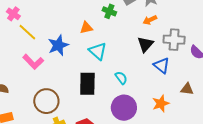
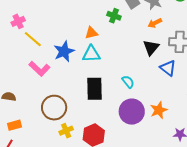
pink cross: (13, 14) -> (18, 21), turned 32
cyan triangle: (98, 51) -> (91, 54), moved, turned -42
orange star: (161, 103) -> (159, 110), moved

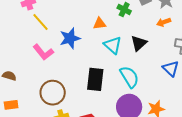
black triangle: (151, 48) -> (139, 43), moved
cyan triangle: (91, 54) -> (113, 45), moved, turned 36
cyan semicircle: (128, 82) -> (129, 77), size x1.6

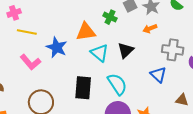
yellow line: (41, 22) -> (27, 32), turned -36
orange triangle: (100, 24) -> (86, 32), size x1.5
blue star: (70, 38) -> (57, 47), turned -30

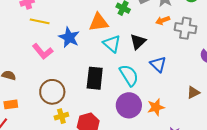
gray cross: (173, 50) -> (185, 28), moved
blue triangle: (158, 75) -> (158, 64), moved
brown triangle: (182, 100) -> (193, 92), turned -40

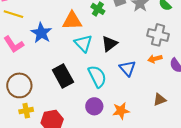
orange arrow: (163, 20) -> (155, 59), moved
black rectangle: (95, 78) -> (63, 76), turned -40
purple circle: (129, 105) -> (94, 106), size x0.7

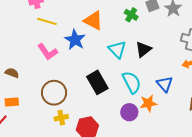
orange triangle: (72, 21) -> (93, 21), moved, turned 30
blue triangle: (127, 68) -> (165, 84), moved
orange star: (121, 111) -> (148, 103), moved

